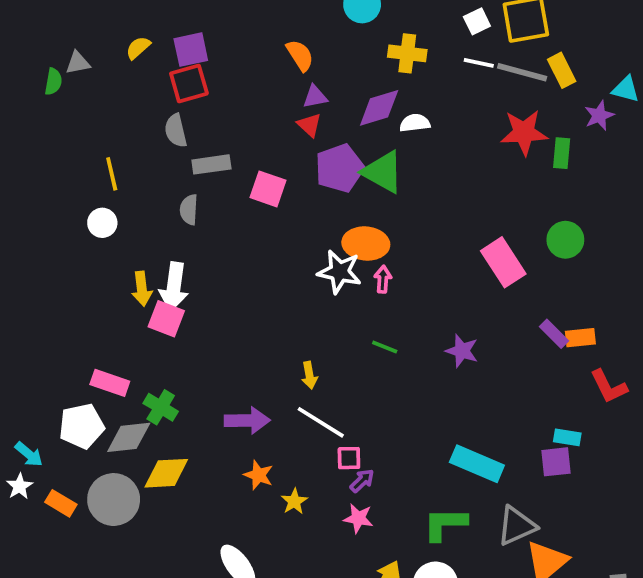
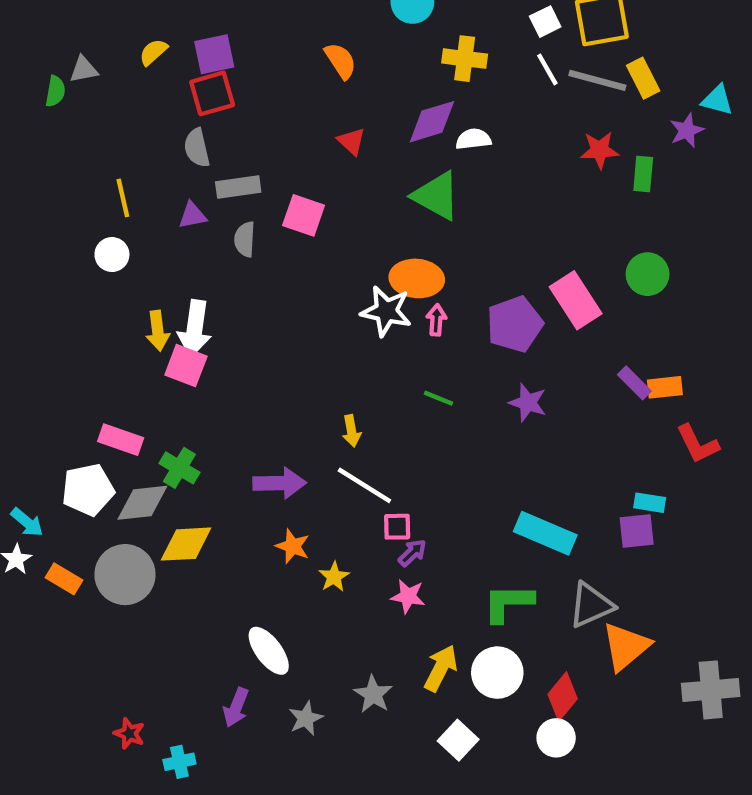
white line: (479, 63) -> (547, 69), turned 48
purple triangle: (315, 97) -> (192, 215), moved
red star: (524, 132) -> (600, 150), size x0.7
purple pentagon: (339, 168) -> (515, 324), moved
gray semicircle: (189, 210) -> (245, 239), moved

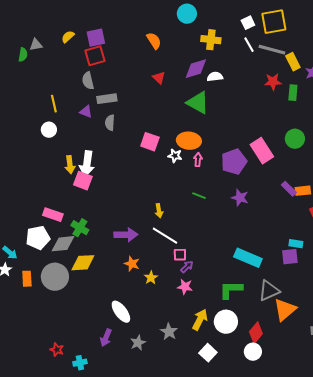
yellow rectangle: (643, 78) -> (293, 62), moved
purple triangle: (192, 215) -> (86, 112), turned 32
pink square: (304, 215) -> (150, 142), moved
white star: (386, 311) -> (175, 156), size x0.6
orange rectangle: (64, 579) -> (27, 279), turned 56

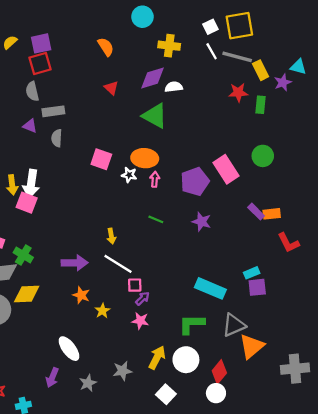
cyan rectangle: (296, 244) -> (252, 273), moved, turned -32
gray star: (169, 332) -> (122, 371), turned 30

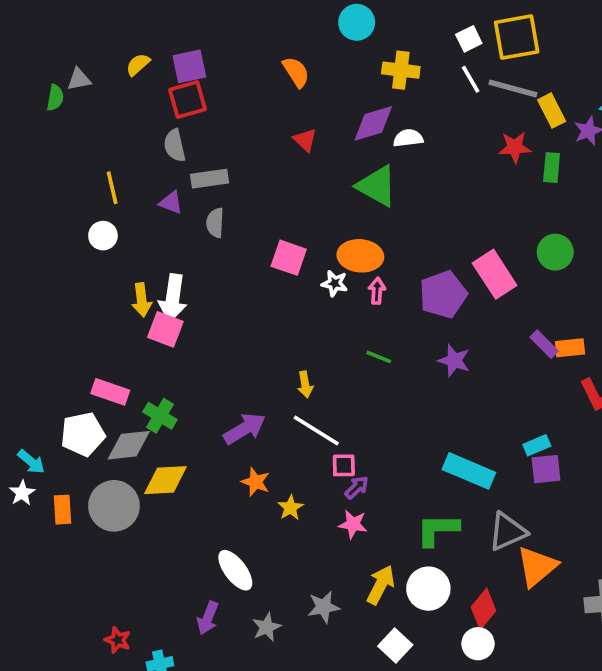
purple arrow: (75, 263) -> (245, 429), turned -30

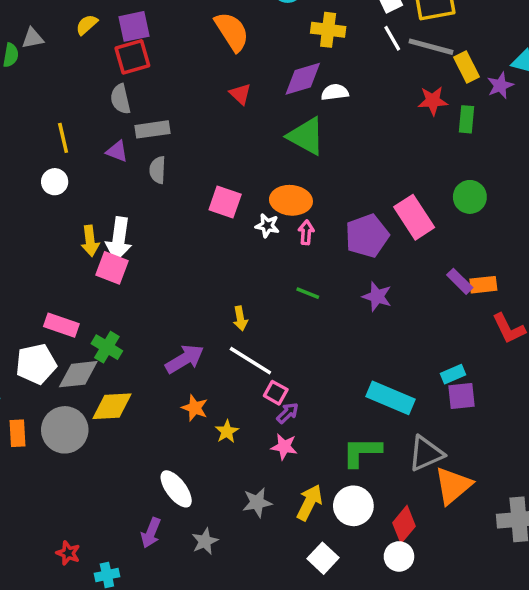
orange semicircle: (296, 72) -> (232, 31), size x1.4
pink square: (344, 465) -> (276, 393), turned 30
gray star: (324, 607) -> (257, 502), moved

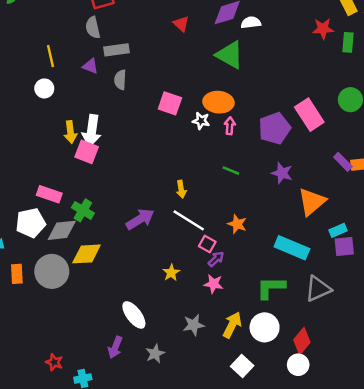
orange star: (195, 408) -> (237, 224), moved
orange triangle: (453, 486) -> (312, 202), moved

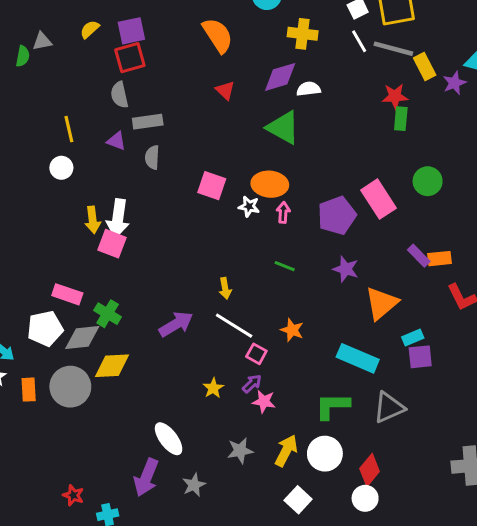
green rectangle: (348, 42) -> (401, 119), moved
purple arrow: (216, 259) -> (252, 384), moved
purple arrow: (115, 347) -> (146, 477), size x1.4

